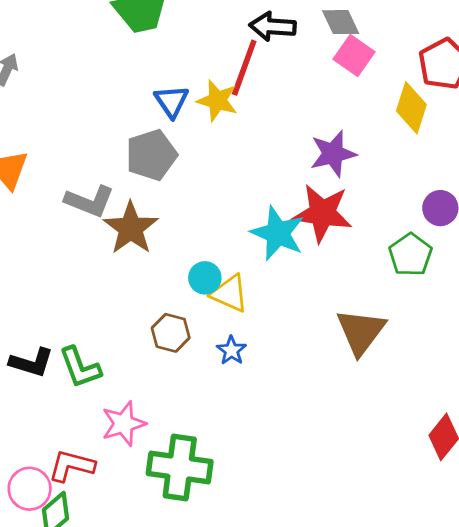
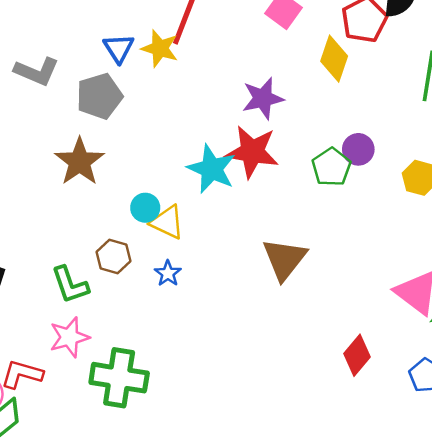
gray L-shape: (90, 201) -> (37, 71), moved
green pentagon: (410, 255) -> (331, 167), moved
green L-shape: (80, 367) -> (70, 285), moved

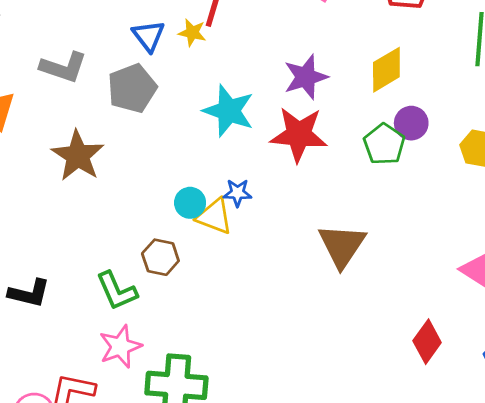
yellow star: (160, 48) -> (192, 33), size x0.7
yellow diamond: (334, 59) -> (386, 70), moved, turned 45
brown star: (80, 162) -> (78, 156), moved
cyan star: (212, 169) -> (229, 111), moved
blue star: (168, 273) -> (237, 193), moved, turned -30

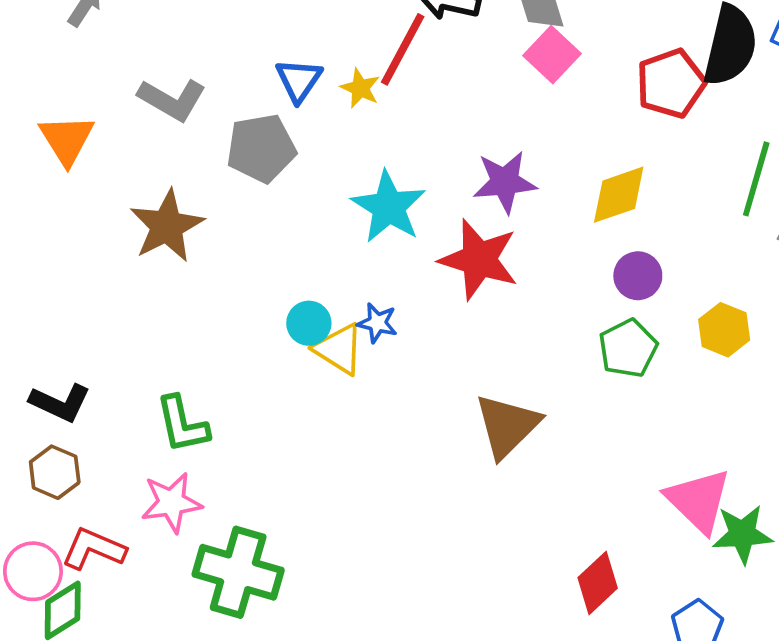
green pentagon: (384, 144) -> (628, 348), moved
brown hexagon: (160, 257) -> (55, 472), moved

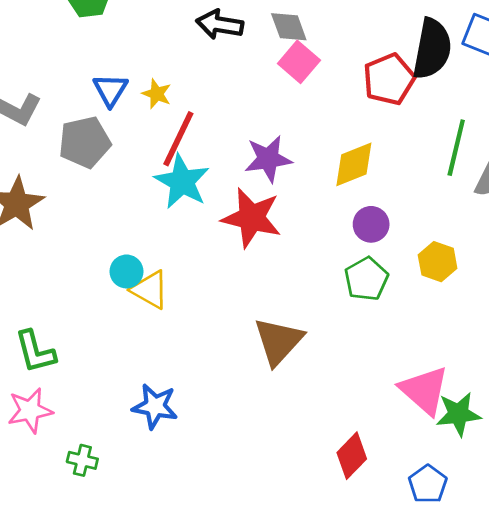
red line: (403, 49) -> (178, 139), moved
blue star: (377, 323) -> (155, 406), moved, size x1.5
green cross: (238, 572) -> (82, 460), size x0.5

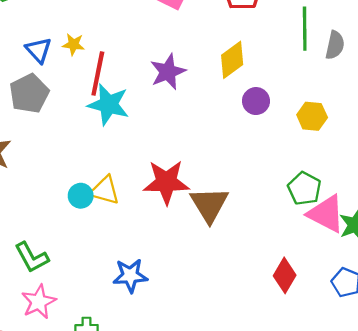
red star: (251, 218) -> (166, 182), moved
cyan circle: (126, 271) -> (81, 196), moved
green pentagon: (366, 279) -> (304, 189), moved

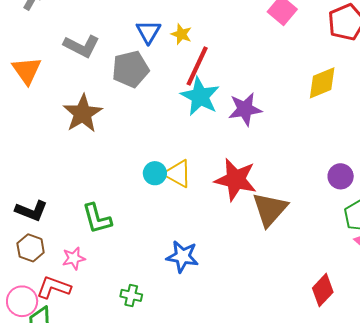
purple star: (168, 72) -> (245, 109), moved
purple circle: (256, 101) -> (341, 176), moved
pink star: (39, 302) -> (74, 258), moved, size x0.7

